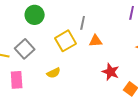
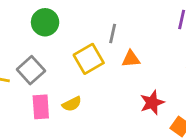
red star: (111, 72) -> (152, 103), turned 30
pink rectangle: (17, 80) -> (41, 107), moved

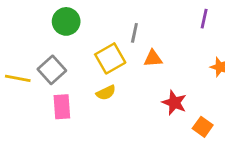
red star: (152, 103) -> (174, 103), turned -30
yellow semicircle: (72, 104) -> (106, 93), moved

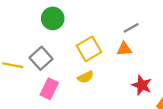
gray line: (134, 33) -> (131, 28), moved, turned 49
pink rectangle: (62, 107) -> (49, 89), turned 30

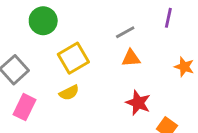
green circle: (53, 18) -> (43, 21), moved
orange triangle: (124, 49) -> (131, 58), moved

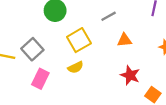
gray line: (125, 32) -> (109, 16), moved

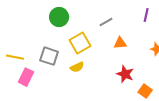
gray square: (32, 49) -> (49, 56), moved, turned -30
pink rectangle: (40, 79) -> (26, 77), moved

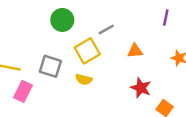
gray line: (106, 22) -> (106, 29), moved
yellow semicircle: (77, 67) -> (84, 79), turned 40

